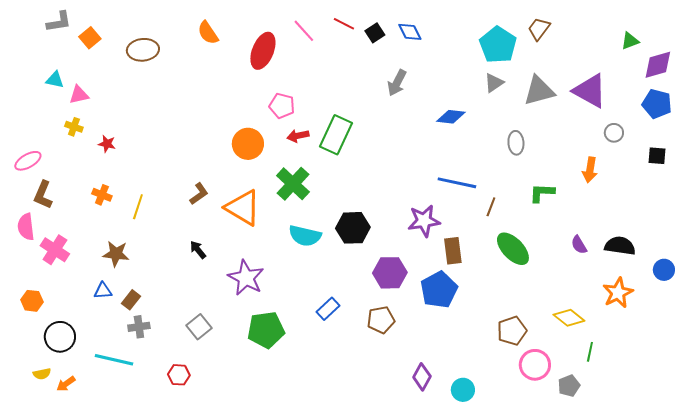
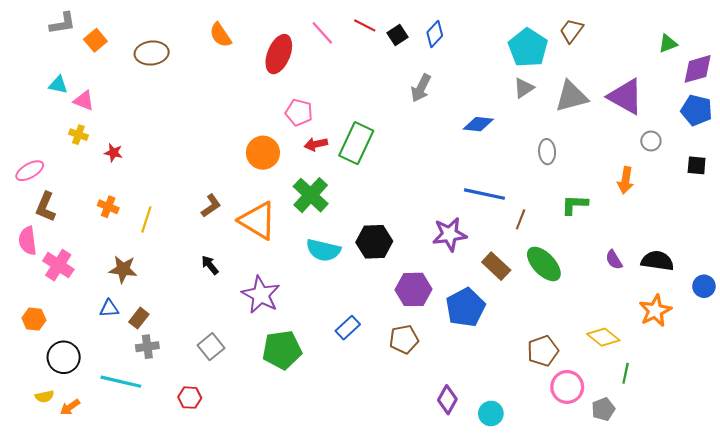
blue diamond: (410, 32) -> (435, 34), turned 70
pink triangle: (79, 95) -> (84, 101), turned 35
brown rectangle: (453, 251) -> (496, 266), moved, turned -40

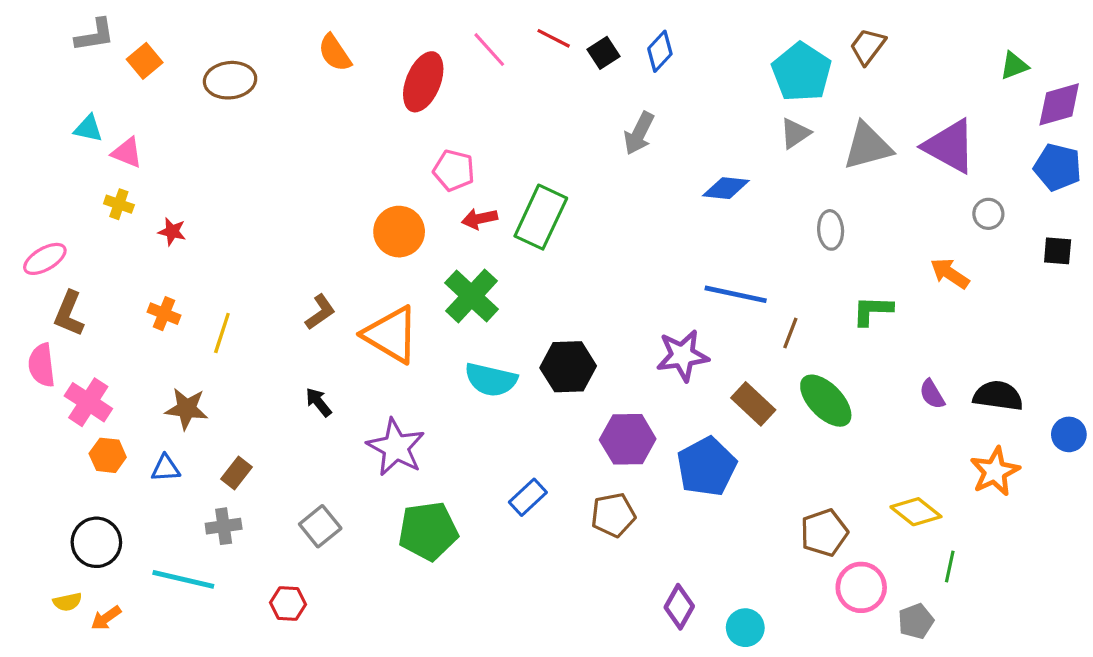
orange arrow: (626, 180) -> (950, 273), turned 115
brown rectangle: (139, 318) -> (236, 473), moved
orange hexagon: (34, 319) -> (108, 455), moved

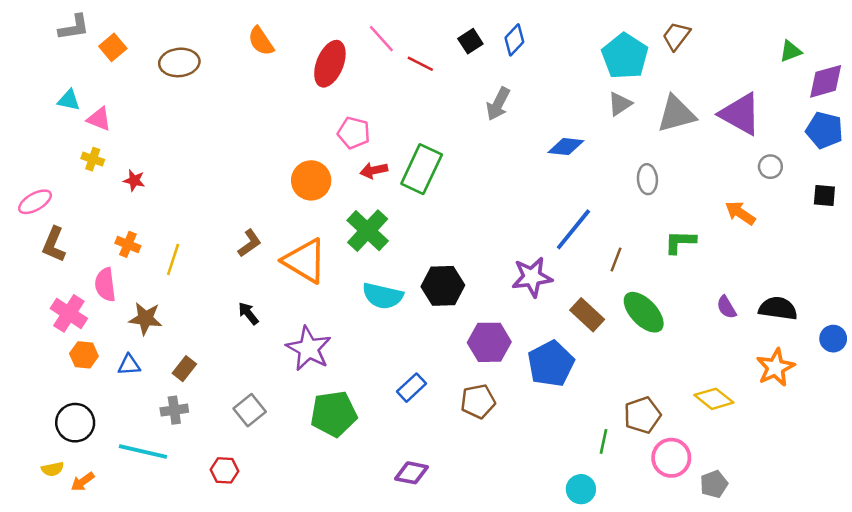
red line: (554, 38) -> (420, 64), moved
blue line: (736, 294) -> (573, 229), turned -63
pink semicircle: (42, 365) -> (105, 285), moved
green line: (950, 566) -> (604, 441), moved
purple diamond: (679, 607) -> (411, 473), moved, turned 72

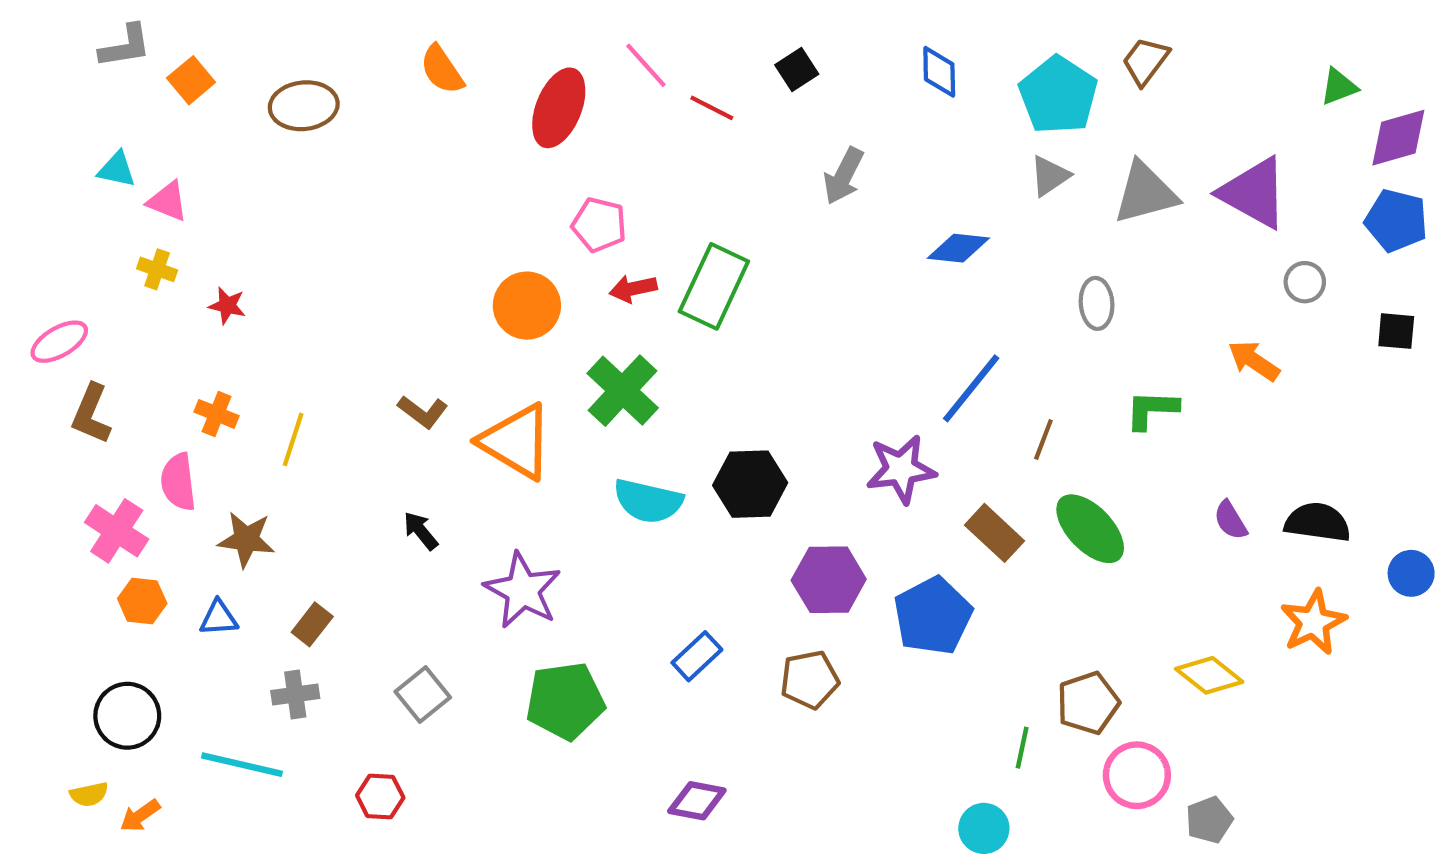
blue diamond: (514, 40) -> (939, 72), moved, turned -44
brown L-shape: (250, 243) -> (423, 412), turned 72

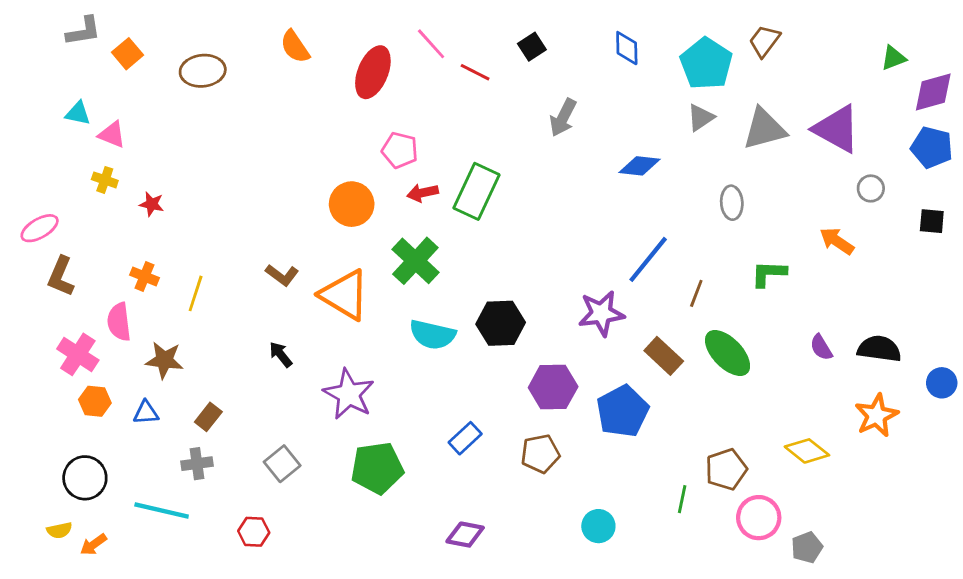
cyan circle: (984, 828) -> (598, 526), moved

